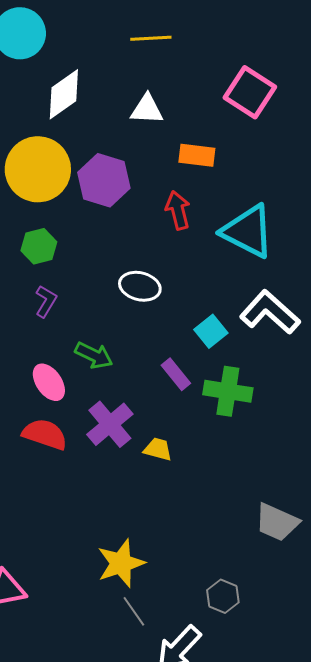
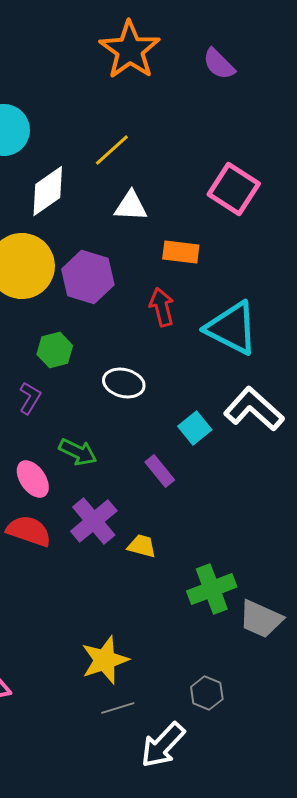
yellow line: (151, 38) -> (112, 150), moved, turned -39
green hexagon: (39, 246) -> (55, 350), moved
green cross: (228, 391) -> (212, 589), moved, turned -30
gray line: (134, 611) -> (118, 708), turned -72

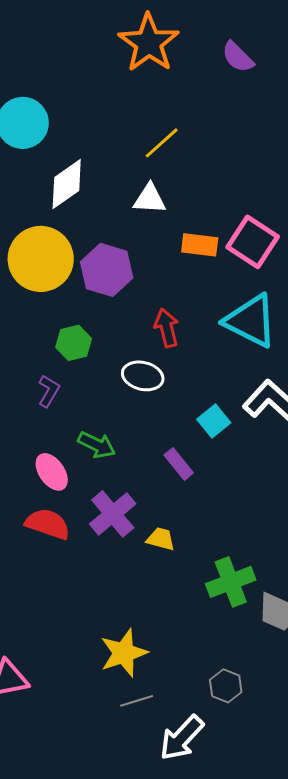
yellow line: (112, 150) -> (162, 143), moved
pink square: (234, 189) -> (253, 242), moved
red arrow: (162, 307) -> (167, 328), moved

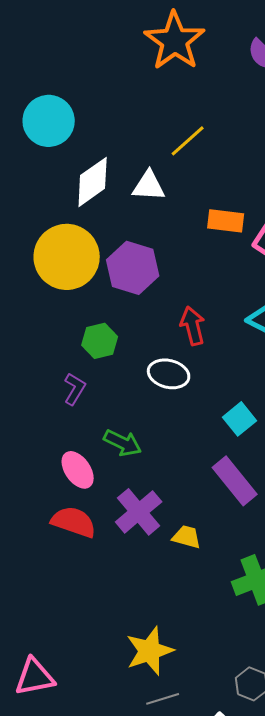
white triangle: (150, 199) -> (149, 186), moved
orange rectangle: (200, 245) -> (226, 221), moved
purple rectangle: (179, 464) -> (235, 481), moved, size x1.5

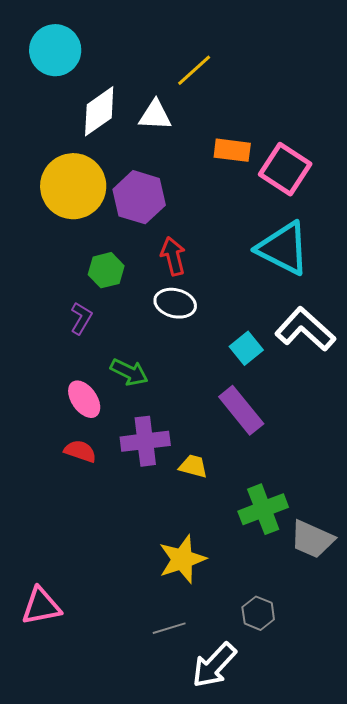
red arrow: (193, 326) -> (173, 256), moved
purple cross: (139, 512) -> (145, 441), turned 33
red semicircle: (74, 522) -> (80, 451), size x0.7
yellow star: (150, 651) -> (182, 559), moved

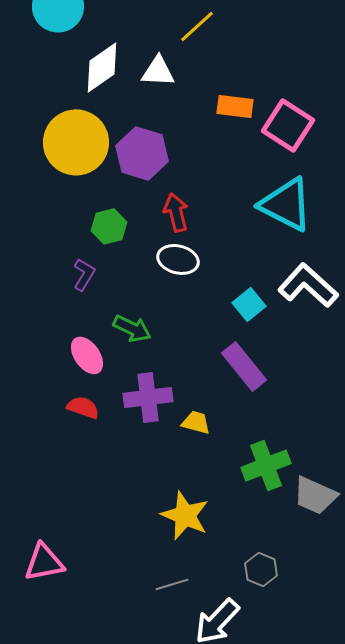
yellow star: (182, 559) -> (185, 515), turned -30

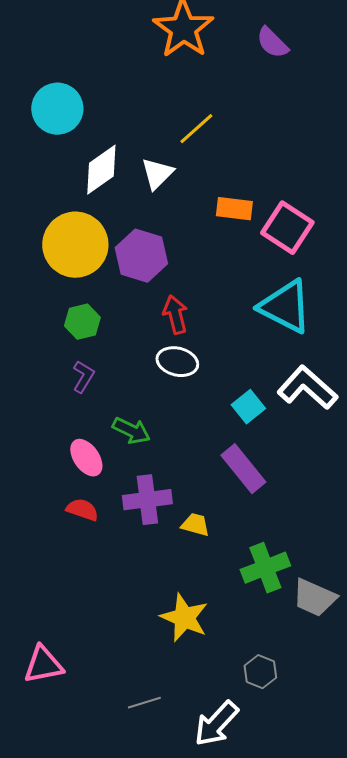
white triangle: (158, 71) -> (157, 174), turned -48
green hexagon: (109, 226) -> (82, 322), moved
gray line: (172, 584) -> (144, 703), moved

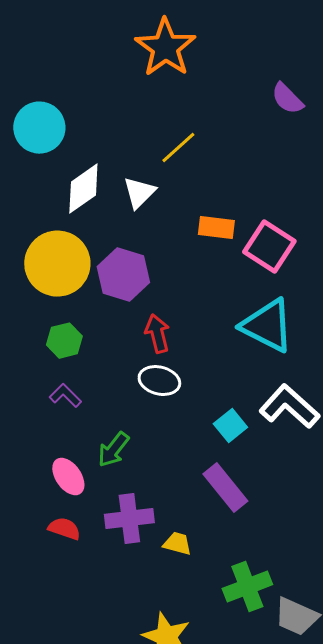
purple semicircle: (272, 43) -> (287, 99), moved
purple L-shape: (83, 377) -> (65, 396), turned -76
green arrow: (131, 431) -> (113, 450), turned 102

